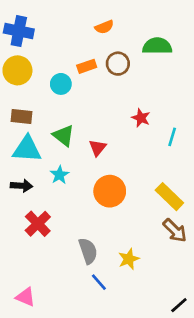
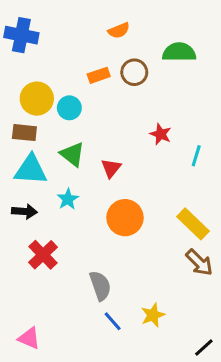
yellow circle: (17, 70) -> (37, 99), moved
cyan circle: (61, 84) -> (69, 108), moved
yellow star: (129, 259) -> (153, 315), moved

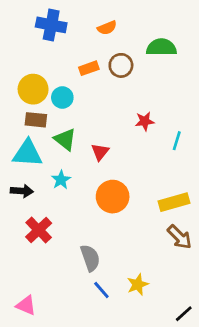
blue cross: (21, 35) -> (51, 25), moved
brown rectangle: (24, 133) -> (36, 120), moved
red star: (161, 134) -> (145, 121), turned -30
yellow rectangle: (193, 224) -> (174, 202), turned -60

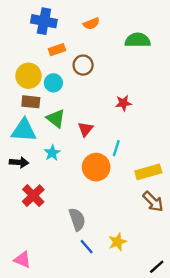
brown circle: (121, 65) -> (83, 65), moved
orange rectangle: (89, 68) -> (57, 50), moved
cyan line: (177, 141) -> (116, 148), moved

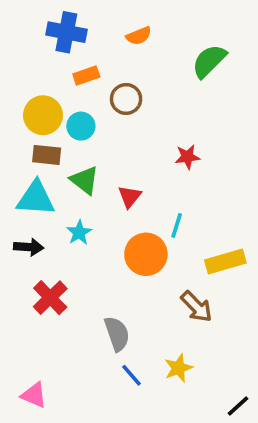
green semicircle: (138, 40) -> (209, 61), turned -45
brown arrow: (153, 202) -> (196, 307), moved

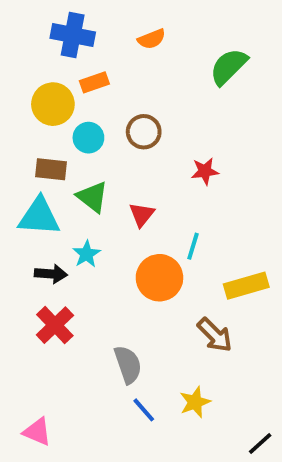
brown circle: (126, 99) -> (144, 132), moved
yellow circle: (43, 115) -> (53, 104), moved
black arrow: (29, 247) -> (51, 274), moved

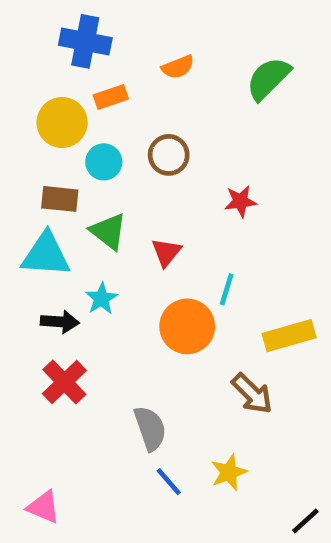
orange semicircle: (152, 39) -> (178, 67), moved

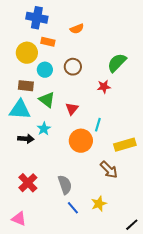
green semicircle: (268, 78) -> (117, 63), moved
orange rectangle: (111, 97) -> (48, 42), turned 32
red cross: (64, 382) -> (28, 183), moved

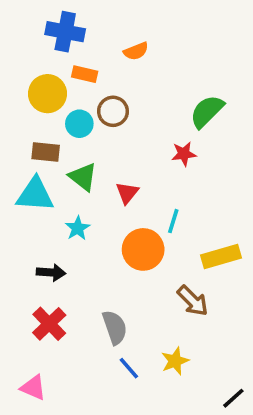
brown circle: (73, 67) -> (113, 111), moved
black arrow: (26, 139) -> (51, 272), moved

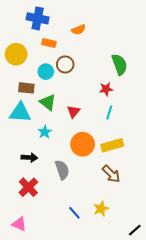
yellow circle: (47, 94) -> (16, 54), moved
green semicircle: (207, 111) -> (119, 64), turned 115
cyan line: (173, 221) -> (109, 113), moved
yellow rectangle: (221, 257) -> (112, 145), moved
gray semicircle: (115, 327) -> (62, 170), moved

